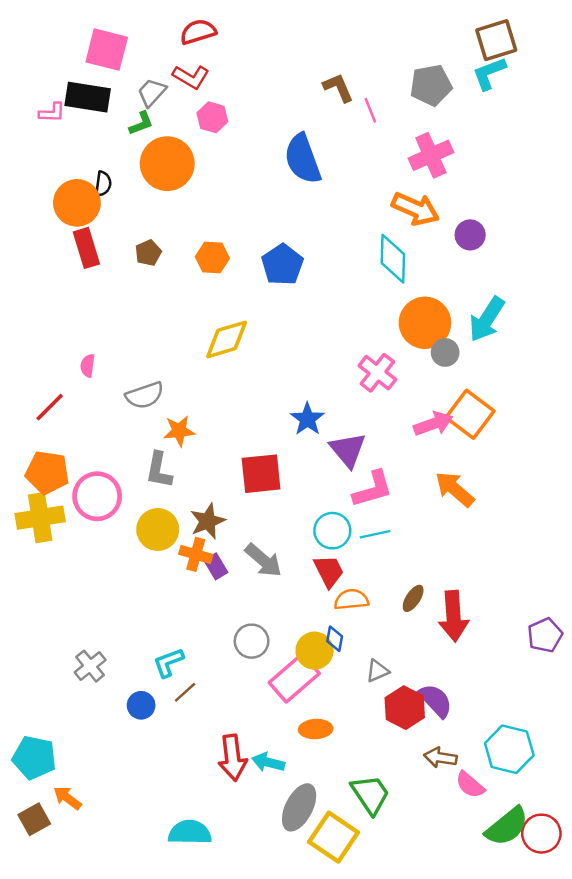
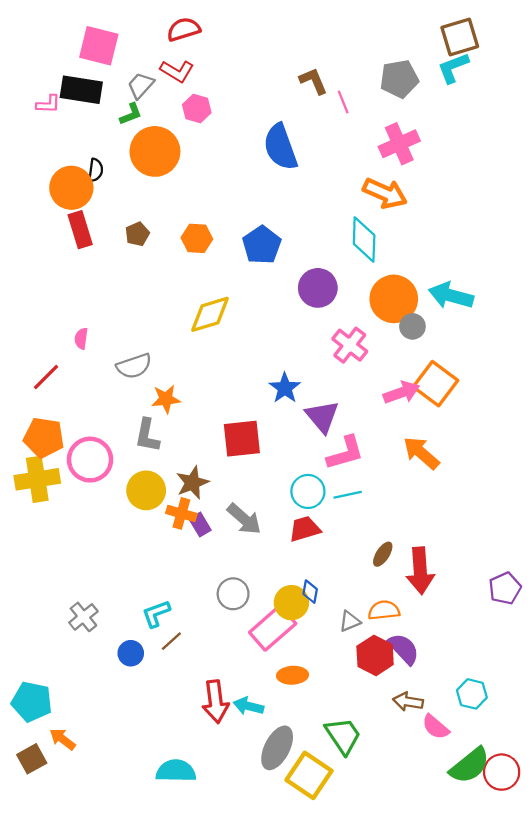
purple circle: (470, 235) -> (318, 288), moved, size x1.4
cyan arrow: (487, 319) -> (451, 296), turned 72
red trapezoid: (329, 571) -> (305, 529), turned -80
orange semicircle: (351, 600) -> (384, 610), moved
cyan hexagon: (509, 749) -> (472, 694), size x0.7

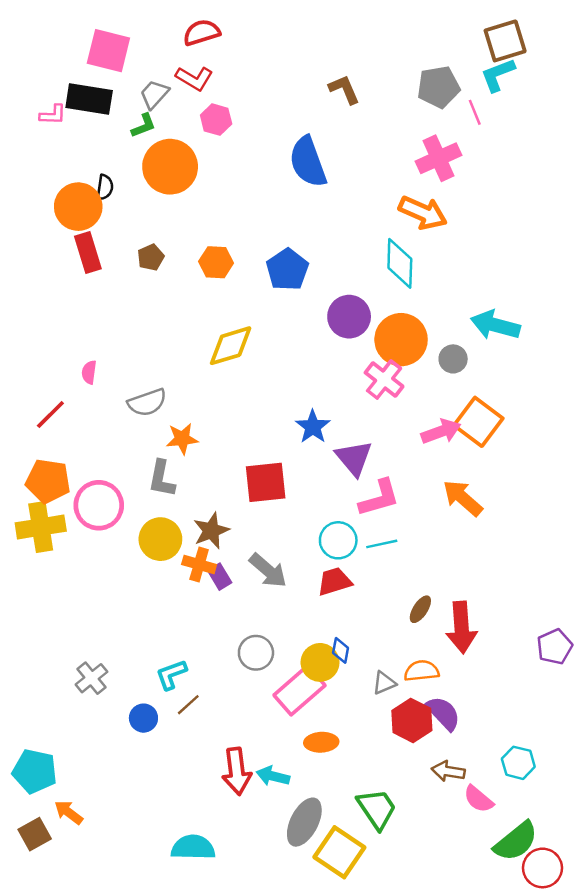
pink line: (343, 102) -> (475, 112), moved
orange circle: (394, 299) -> (401, 340), moved
red circle: (502, 772) -> (542, 868), moved

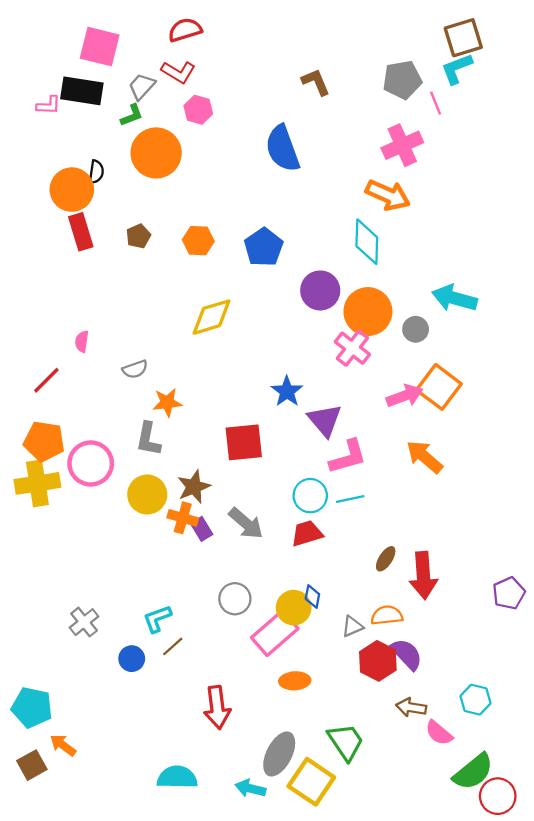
gray semicircle: (147, 402) -> (135, 369), size x0.7
cyan arrow: (273, 776) -> (250, 788), moved

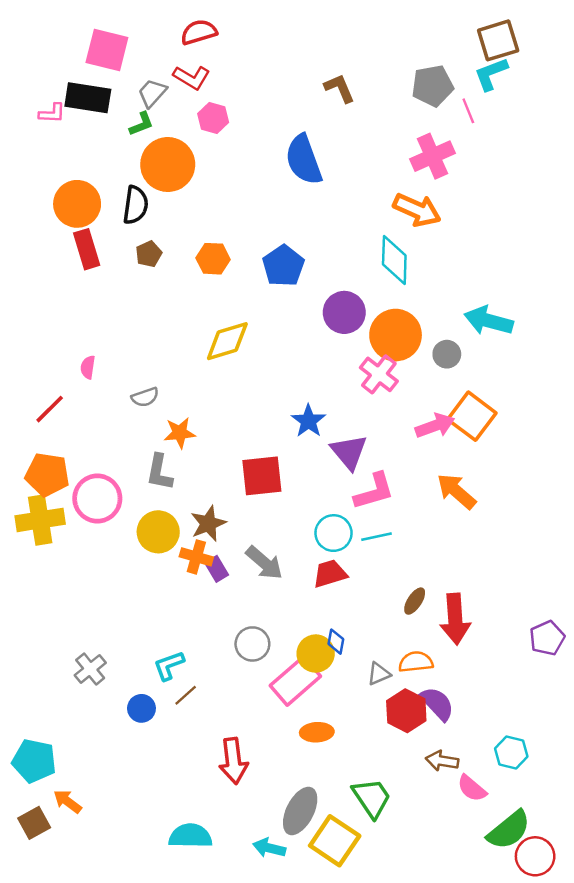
black semicircle: (96, 172) -> (136, 205), moved, size x1.5

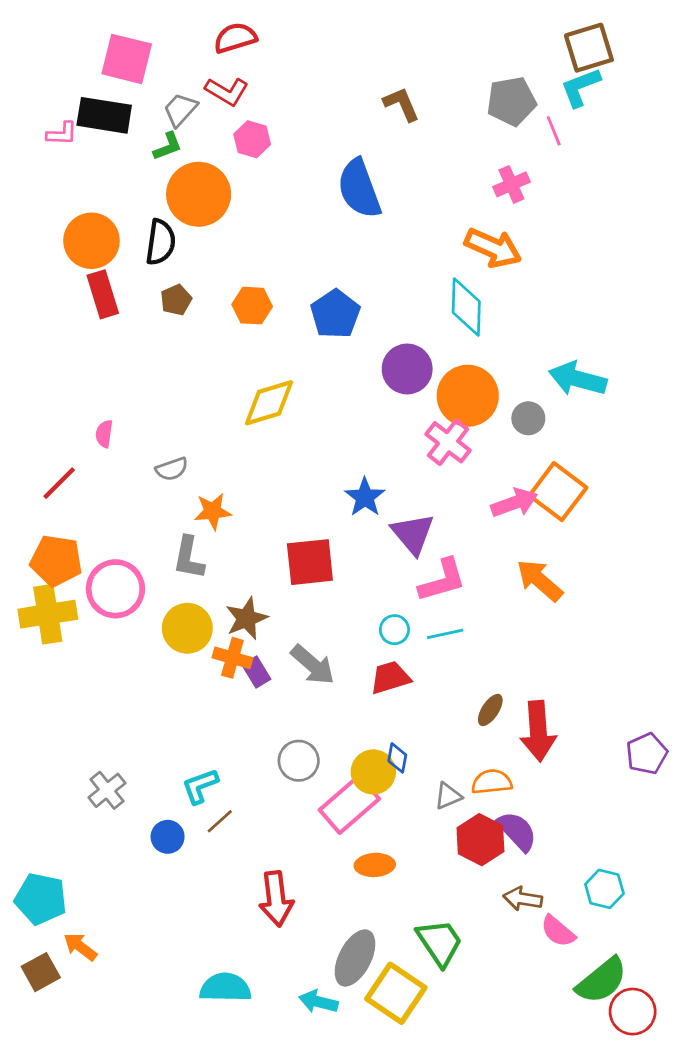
pink cross: (433, 156) -> (511, 184), size x0.7
cyan circle: (334, 533) -> (394, 630), size x0.7

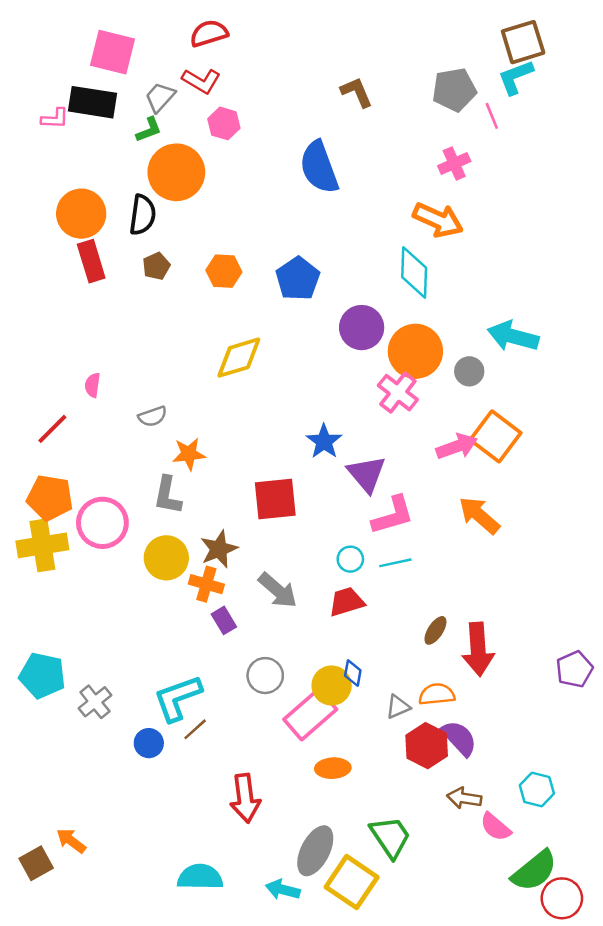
purple rectangle: (256, 672) -> (224, 620), moved
cyan L-shape: (200, 786) -> (178, 698), size x1.5
cyan pentagon: (41, 899) -> (42, 676), moved

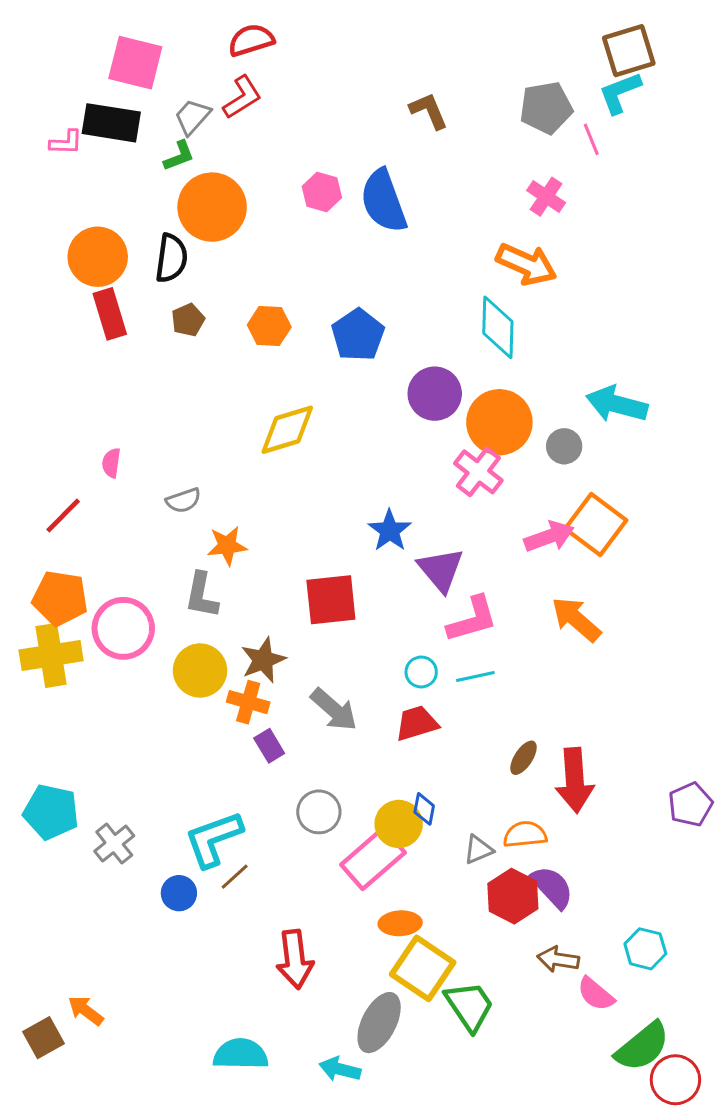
red L-shape: (201, 81) -> (242, 97), turned -63
pink hexagon: (224, 123) -> (322, 192), moved
pink cross: (454, 164) -> (546, 197), turned -32
yellow square: (352, 882) -> (423, 968), moved

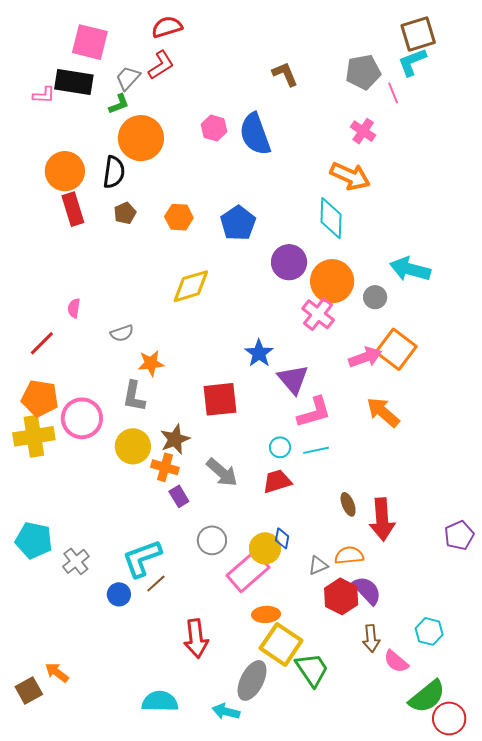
brown ellipse: (523, 758) -> (348, 504), turned -55
brown arrow: (558, 959) -> (371, 638), turned -104

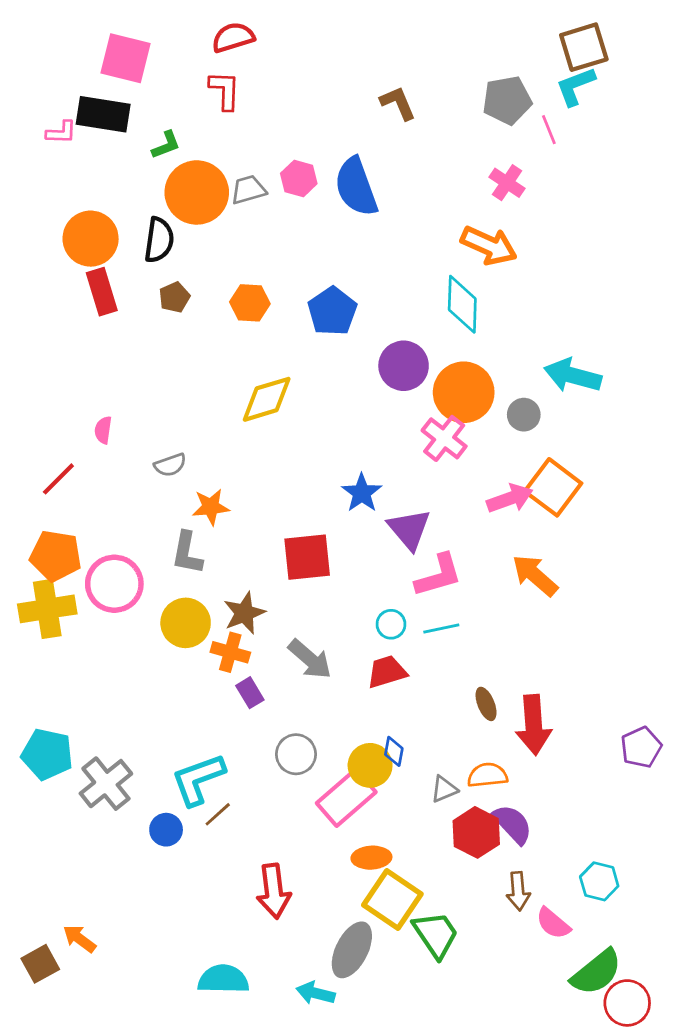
red L-shape: (161, 65) -> (225, 90), turned -56
gray trapezoid: (128, 78) -> (248, 190), moved, turned 32
gray cross: (76, 561) -> (106, 784), size x1.4

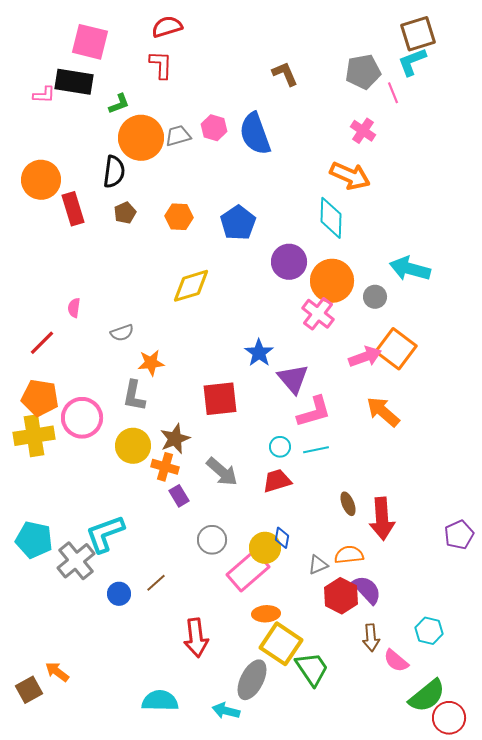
orange circle: (91, 239) -> (41, 180), moved
cyan L-shape: (198, 779) -> (105, 534), moved

